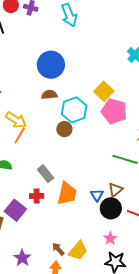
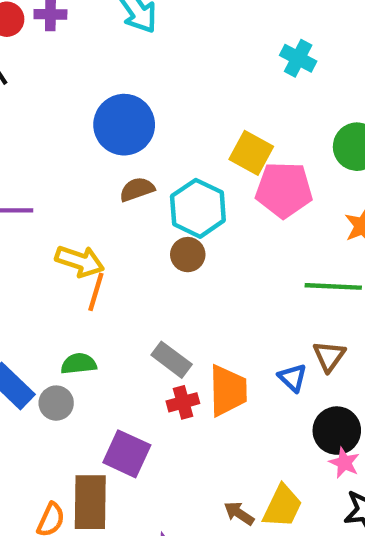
red cross: (37, 196) -> (183, 402), moved
black circle: (111, 208) -> (337, 431), moved

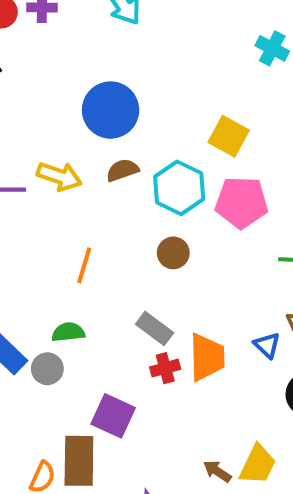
pink pentagon: (284, 190) -> (242, 202), moved
brown circle: (188, 255) -> (173, 253), moved
yellow arrow: (80, 261) -> (59, 176), moved

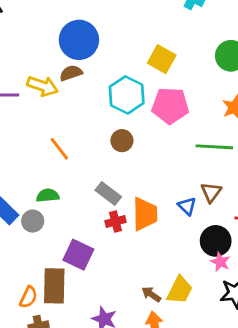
brown semicircle: (122, 170) -> (71, 73), moved
orange line: (84, 265) -> (59, 149), turned -55

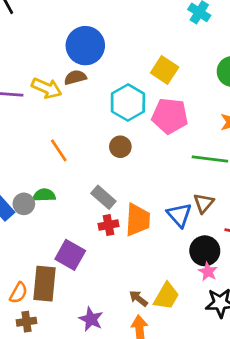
blue triangle: (187, 206) -> (179, 215), size x1.4
gray circle: (33, 221) -> (24, 204), moved

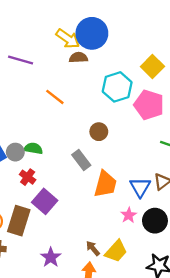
yellow arrow: (47, 88) -> (68, 39), moved
brown circle: (120, 147) -> (99, 132), moved
orange line: (59, 150) -> (55, 97), moved, turned -30
red cross: (109, 225) -> (28, 177), moved, turned 35
pink star: (208, 272) -> (129, 215), moved

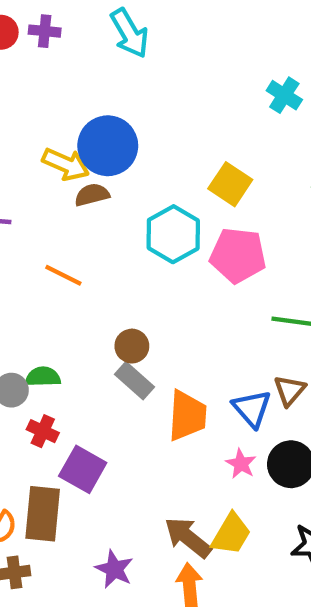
brown circle: (99, 132) -> (132, 346), moved
brown arrow: (93, 248) -> (188, 537), size x1.6

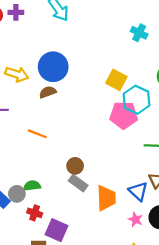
yellow arrow: (66, 164) -> (17, 74), moved
cyan hexagon: (173, 234) -> (137, 100), moved

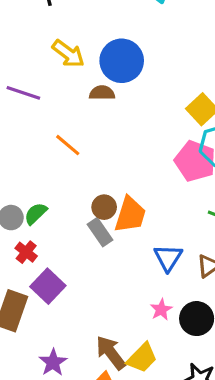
green semicircle: (32, 186) -> (36, 214), turned -56
blue triangle: (138, 191) -> (168, 258), moved
orange trapezoid: (106, 198) -> (130, 215), moved

